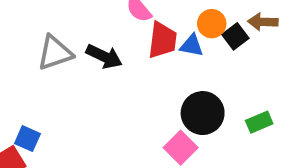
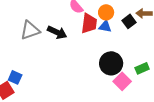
orange circle: (212, 24) -> (106, 12), moved
pink square: (181, 148) -> (122, 81), moved

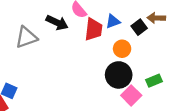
orange circle: (106, 12) -> (122, 49), moved
blue triangle: (105, 26) -> (113, 21), moved, turned -32
black arrow: (57, 32) -> (57, 22), moved

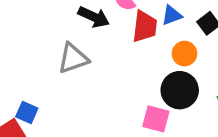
gray triangle: (26, 37) -> (73, 58), moved
pink square: (131, 95) -> (156, 119), moved, turned -30

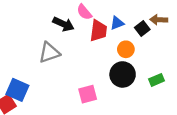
blue square: (27, 112) -> (17, 90), size x1.5
pink square: (156, 119) -> (88, 94), moved, turned -30

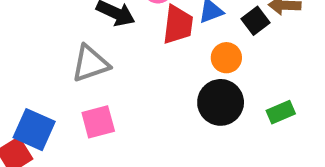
pink square: (88, 94) -> (98, 122), moved

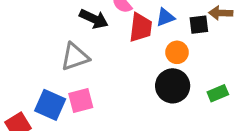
black square: (256, 21) -> (199, 25), turned 30
blue square: (34, 130) -> (50, 105), moved

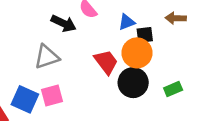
black square: (199, 25) -> (145, 35), moved
red trapezoid: (141, 28) -> (106, 62), moved, turned -44
orange circle: (177, 52) -> (137, 53), size x1.5

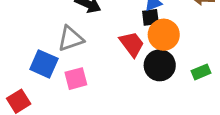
black square: (145, 35) -> (150, 17), moved
blue square: (25, 99) -> (44, 64), moved

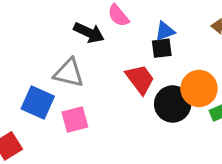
orange circle: (164, 35) -> (199, 88), moved
gray triangle: (71, 39) -> (69, 73), turned 32

